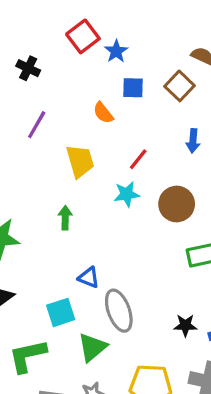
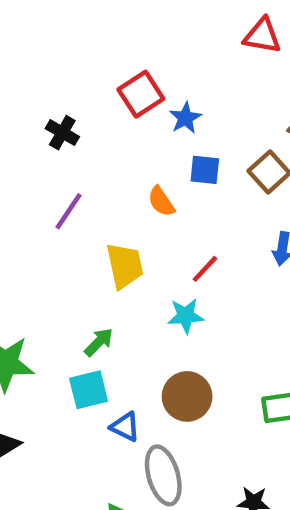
brown circle: (177, 204) -> (187, 396), moved
green arrow: (65, 218) -> (99, 342), turned 40
cyan square: (61, 312) -> (89, 390), moved

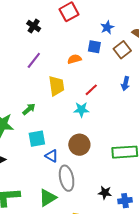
blue star: (185, 118) -> (107, 27), moved
orange semicircle: (161, 201) -> (74, 59), turned 104
green arrow: (99, 342) -> (29, 109), moved

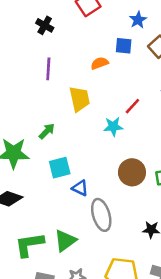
purple line: (34, 60) -> (48, 69), turned -30
red line: (91, 90) -> (132, 106), moved
brown circle: (79, 145) -> (132, 172), moved
green triangle: (48, 198) -> (65, 241), moved

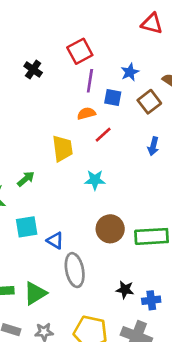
purple line: (48, 69) -> (90, 81), moved
red line: (132, 106) -> (103, 135), moved
cyan square: (60, 168) -> (27, 227), moved

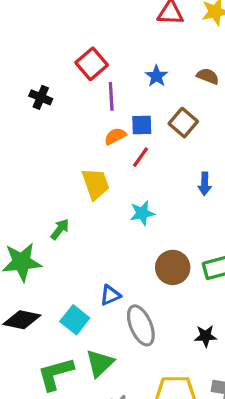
blue square: (113, 97) -> (142, 125), moved
brown square: (149, 102) -> (183, 123), moved
blue arrow: (153, 146) -> (205, 184), moved
cyan square: (27, 227) -> (75, 320), moved, turned -30
blue triangle: (55, 240) -> (110, 295), turned -42

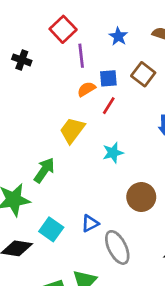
yellow trapezoid: (96, 184) -> (72, 130), turned -120
green arrow: (60, 229) -> (44, 170), size x1.4
cyan square: (75, 320) -> (51, 229), moved

